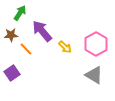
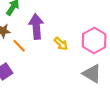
purple arrow: (42, 31) -> (36, 27), turned 35

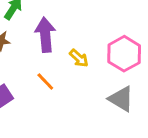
orange line: (19, 46) -> (45, 81), moved

